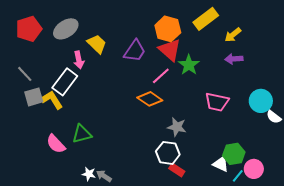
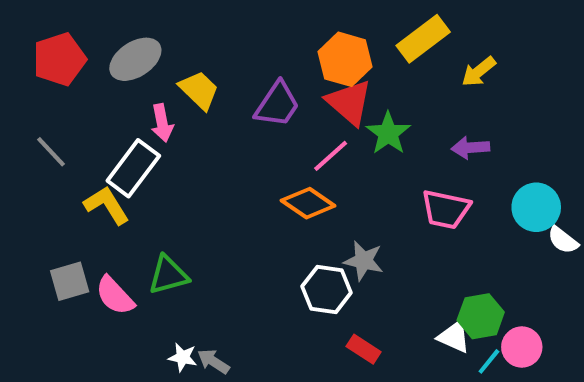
purple arrow: (234, 59) -> (470, 148), moved
gray square: (34, 97) -> (70, 281), moved
white hexagon: (168, 153) -> (327, 289), moved

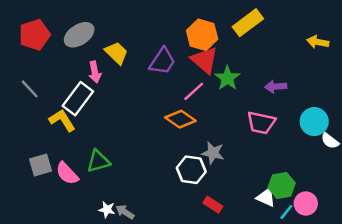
yellow arrow: (479, 72) -> (318, 42), moved, turned 50

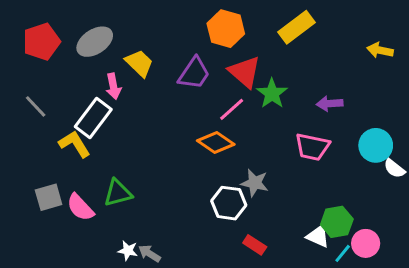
orange hexagon: (202, 35) -> (226, 29), moved

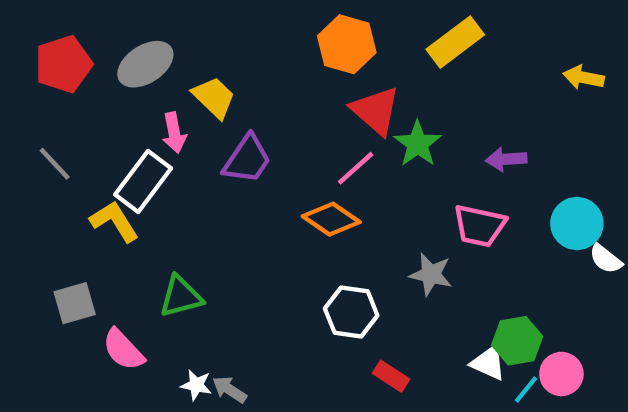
purple trapezoid: (194, 73) -> (247, 159), moved
gray star: (255, 183) -> (431, 274), moved
pink semicircle: (80, 207) -> (123, 350), moved

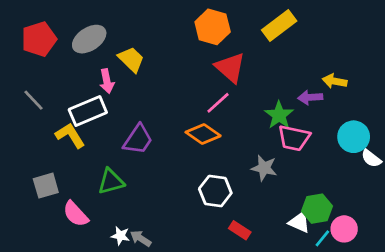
yellow arrow: (584, 77) -> (335, 81), moved
green star: (418, 144) -> (279, 115), moved
purple trapezoid: (247, 159) -> (138, 139), moved
white rectangle: (143, 181) -> (88, 111), turned 30

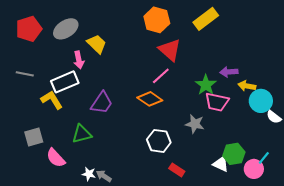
yellow arrow: (335, 81) -> (247, 86), moved
gray line: (34, 100) -> (25, 74), turned -36
cyan line: (322, 238) -> (264, 158), moved

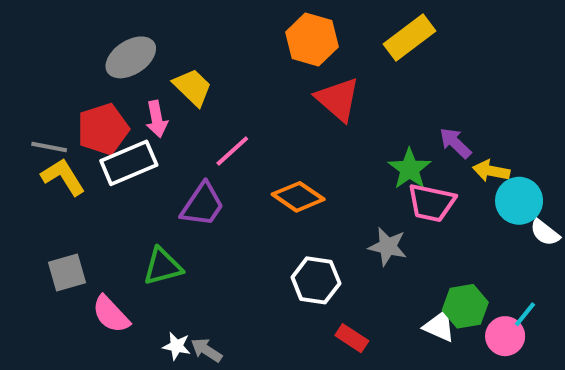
red pentagon: (29, 29) -> (103, 129), moved
purple arrow: (229, 72) -> (455, 143), turned 48
pink line: (161, 76) -> (232, 151), moved
yellow L-shape: (52, 100) -> (63, 177), moved

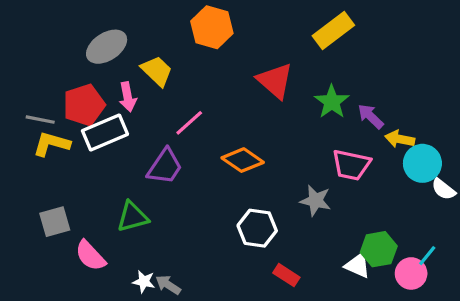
orange hexagon: (312, 39) -> (212, 27), moved
green star: (410, 169) -> (332, 102), moved
yellow L-shape: (63, 177) -> (51, 144), turned -42

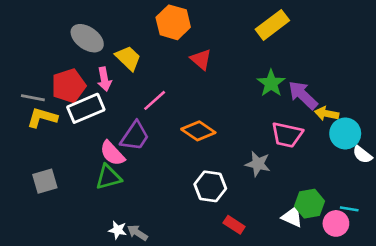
gray ellipse: (107, 47) -> (87, 38), turned 68
red triangle: (275, 81) -> (201, 59), moved, size x0.7
purple arrow: (371, 116) -> (303, 95), size x1.4
pink semicircle: (90, 256) -> (112, 153), moved
cyan line: (427, 256) -> (349, 209), turned 60

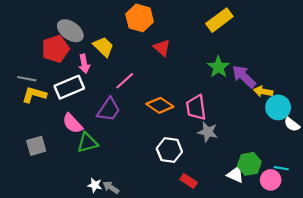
red pentagon: (69, 86) -> (55, 49), moved
pink trapezoid: (287, 135) -> (196, 107), moved, turned 70
pink semicircle: (112, 153) -> (72, 123), moved

